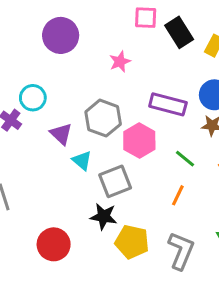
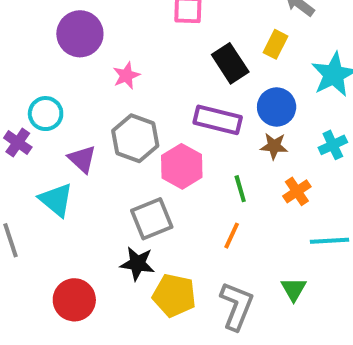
black rectangle: (179, 32) -> (230, 63), moved
pink star: (120, 62) -> (126, 76), moved
green line: (185, 159) -> (240, 189), turned 35
cyan triangle: (82, 161) -> (56, 200), moved, size x1.4

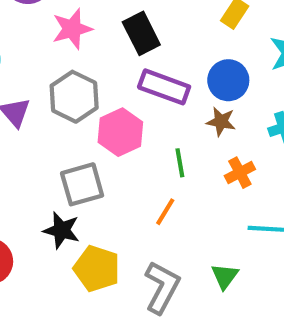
black rectangle: (230, 63) -> (141, 33), moved
pink star: (126, 76) -> (72, 29), size x1.4

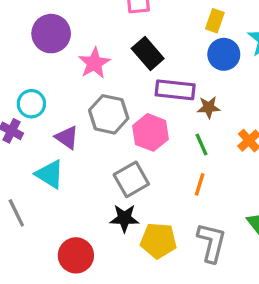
blue circle: (228, 80) -> (224, 54), moved
brown star: (221, 122) -> (209, 107), moved

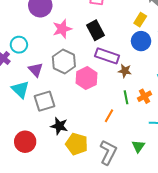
green line: (202, 145) -> (126, 97), moved
gray square: (131, 179) -> (45, 101), moved

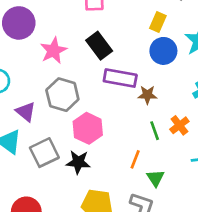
pink hexagon: (86, 78) -> (88, 128), moved
black star: (59, 126) -> (78, 162), moved
green triangle: (138, 146) -> (155, 178), moved

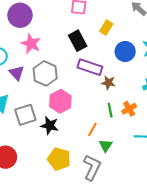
yellow rectangle: (158, 22) -> (106, 28), moved
pink star: (53, 51) -> (31, 44), moved, turned -30
purple triangle: (26, 112) -> (17, 73), moved

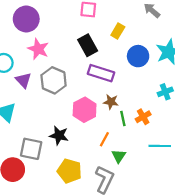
brown star: (108, 83) -> (111, 102), moved
pink hexagon: (60, 101) -> (85, 110), moved
gray square: (25, 115) -> (31, 149), moved, turned 30

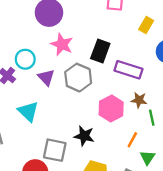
black rectangle: (88, 45) -> (100, 51), moved, turned 50

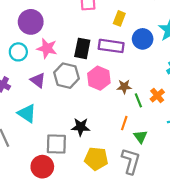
cyan circle: (25, 59) -> (18, 52), moved
purple rectangle: (128, 70) -> (111, 46), moved
pink hexagon: (111, 109) -> (99, 78), moved

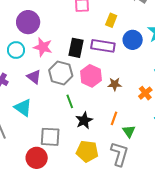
green line: (138, 100) -> (70, 101), moved
black star: (81, 127) -> (84, 120), moved, turned -30

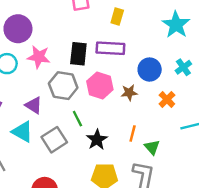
blue circle: (133, 40) -> (150, 70), moved
purple triangle: (34, 77) -> (34, 105), moved
gray square: (50, 137) -> (54, 140), moved, turned -30

